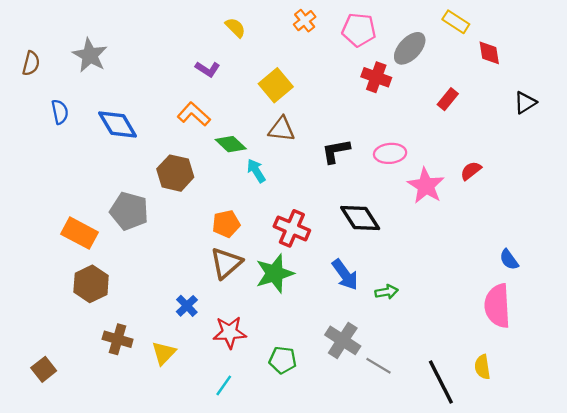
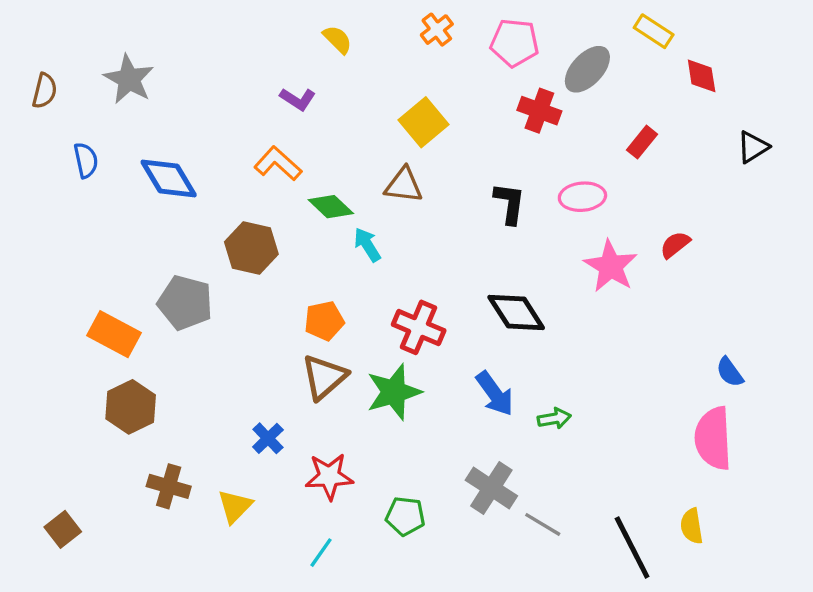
yellow square: (276, 85) -> (424, 122), moved
black L-shape: (336, 151) -> (510, 203), moved, turned 108
pink ellipse: (390, 153) -> (582, 197), moved

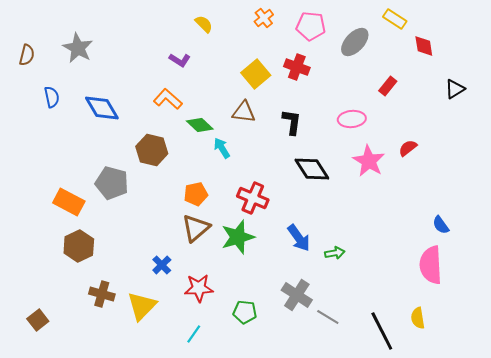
red cross: (539, 111) -> (297, 67), moved
black L-shape: (510, 203) -> (292, 122), moved
black diamond: (516, 313) -> (312, 169), moved
yellow triangle: (235, 506) -> (142, 306), size x1.4

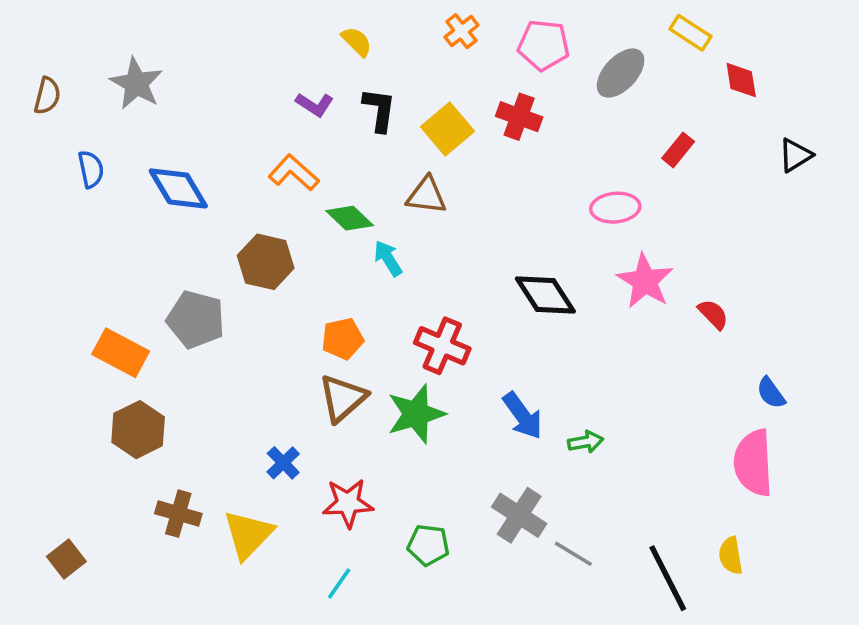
black L-shape: (292, 122) -> (379, 110), moved
red semicircle: (408, 148) -> (713, 314), moved, turned 84

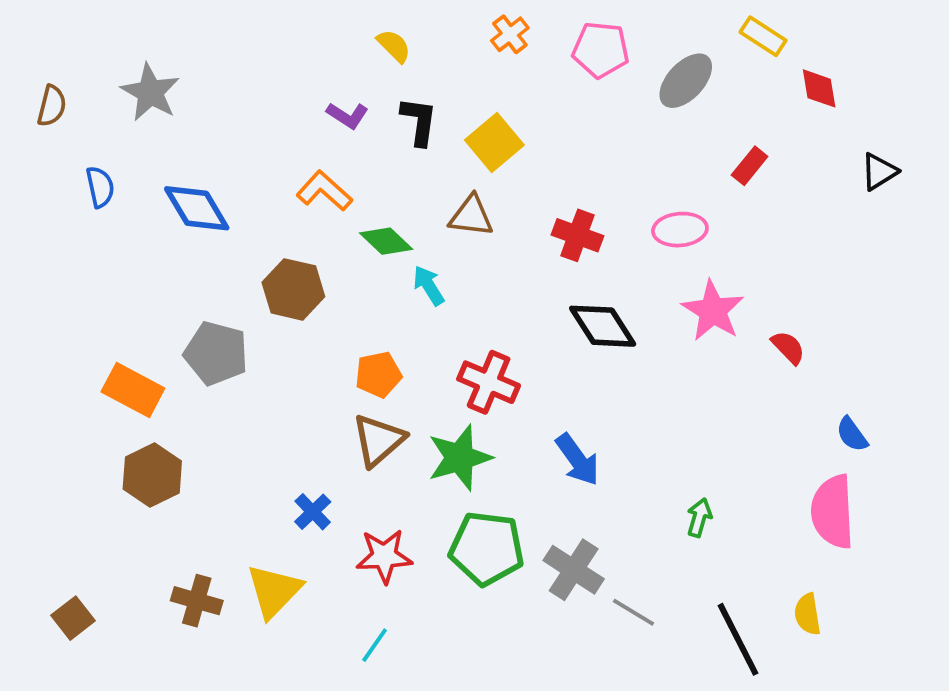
red cross: (519, 117) -> (578, 235), moved
green arrow: (586, 442) -> (699, 518), moved, turned -64
brown cross: (178, 514) -> (197, 601), moved
green pentagon: (428, 545) -> (487, 548), moved, size x1.6

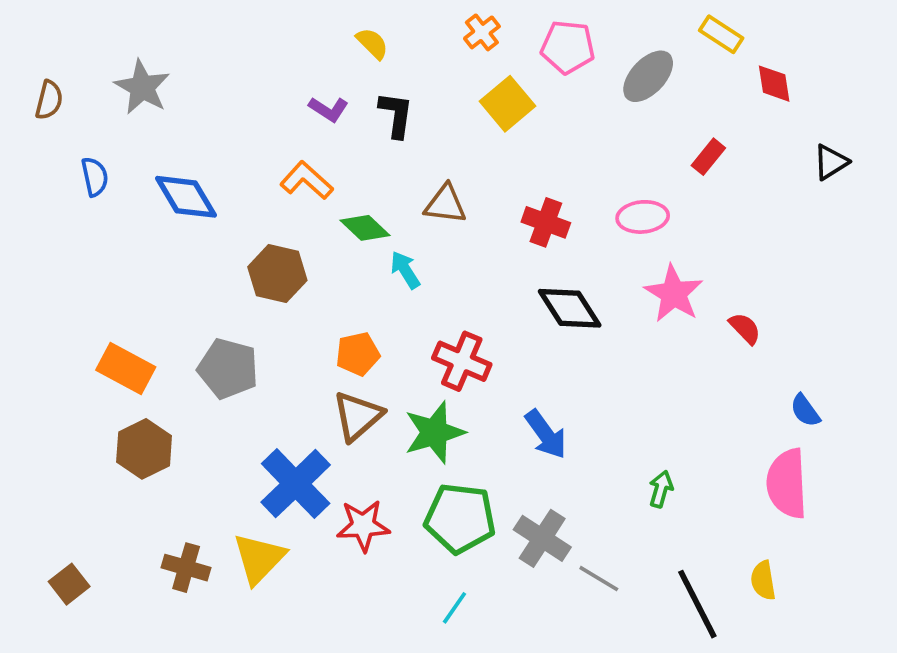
yellow square: (494, 143) -> (507, 104), moved
gray pentagon: (216, 353) -> (228, 369), moved
blue cross: (313, 512) -> (296, 484), size x2.0
cyan line: (375, 645) -> (455, 608), moved

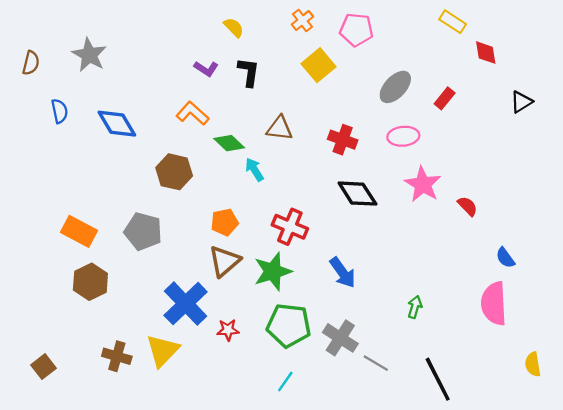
gray ellipse: (648, 76) -> (395, 87), moved
red star: (363, 526) -> (228, 330), size x0.7
yellow semicircle: (763, 580) -> (533, 364), moved

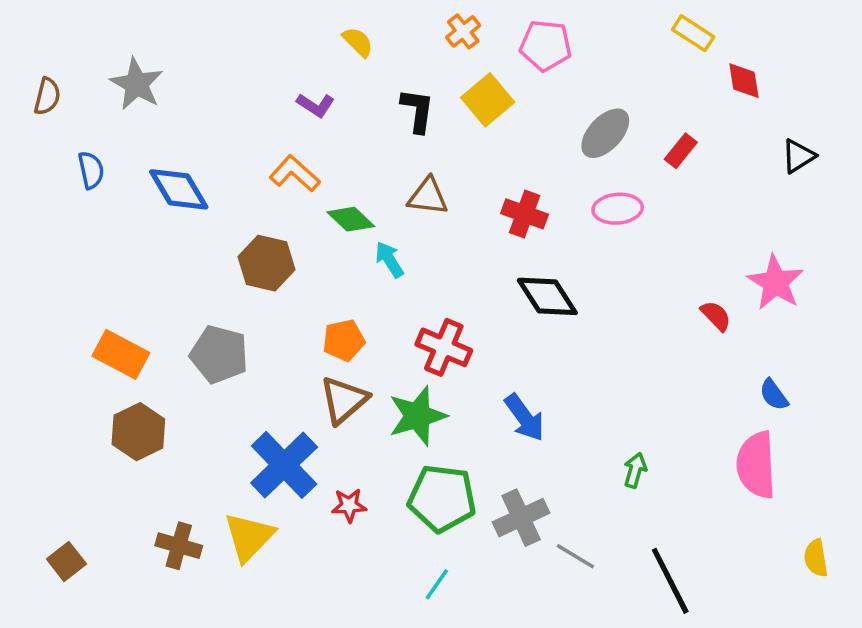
black L-shape: (249, 72) -> (417, 110), moved
pink star: (423, 184) -> (776, 282), moved
gray cross: (340, 338) -> (521, 518), turned 32

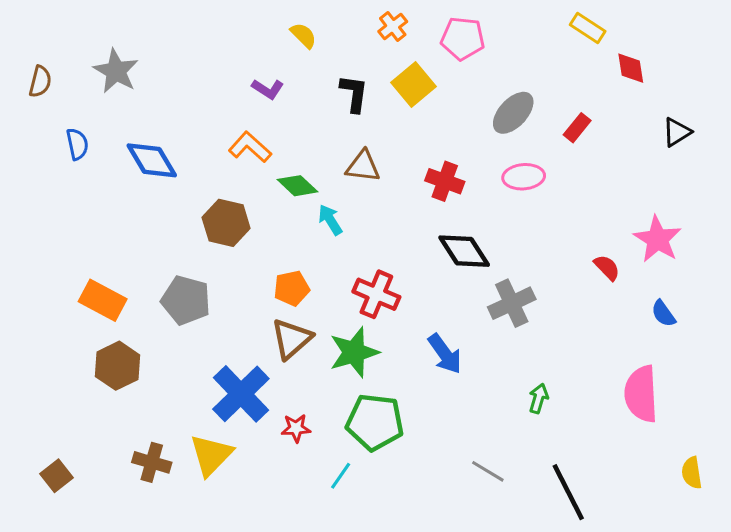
blue semicircle: (774, 395) -> (663, 314), moved
gray cross: (521, 518) -> (512, 303), moved
cyan line: (437, 584) -> (341, 476), moved

